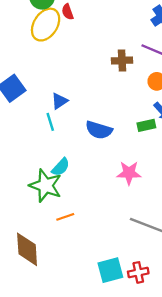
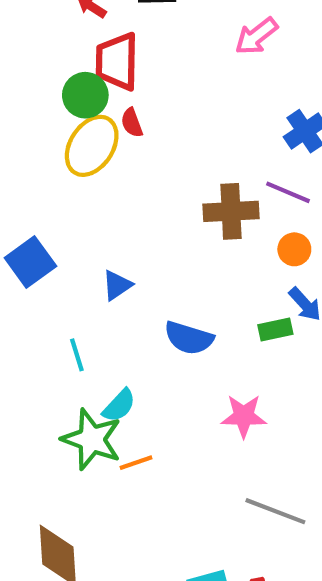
brown cross: (122, 60) -> (231, 211), size x1.4
cyan line: (50, 122) -> (77, 355), moved
orange line: (65, 217) -> (136, 463), moved

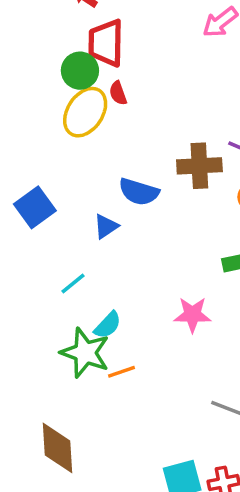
blue semicircle: (189, 338) -> (139, 192), moved
cyan line: (77, 355) -> (73, 284), turned 68
pink star: (244, 416) -> (192, 315), moved

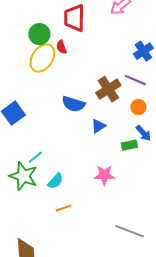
red trapezoid: (106, 43) -> (74, 18), moved
brown cross: (199, 166) -> (108, 89), turned -30
blue triangle: (106, 226) -> (98, 126), moved
green star: (85, 353) -> (23, 176), moved

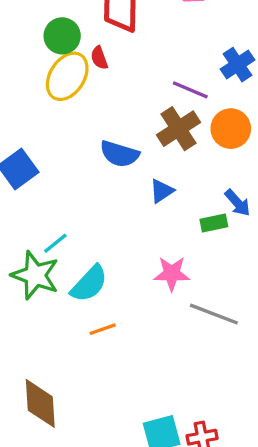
purple line: (135, 80) -> (190, 90), moved
orange circle: (138, 107) -> (231, 129), moved, size x1.5
cyan semicircle: (55, 181) -> (89, 284), size x1.4
gray line: (129, 231) -> (214, 314), moved

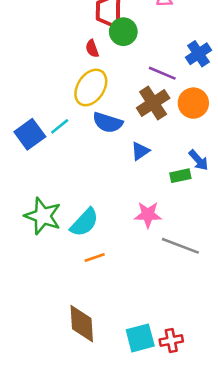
green circle: (62, 36) -> (123, 32), moved
yellow ellipse: (67, 76) -> (91, 87), moved
cyan line: (55, 243) -> (60, 126), moved
brown diamond: (40, 403) -> (82, 324), moved

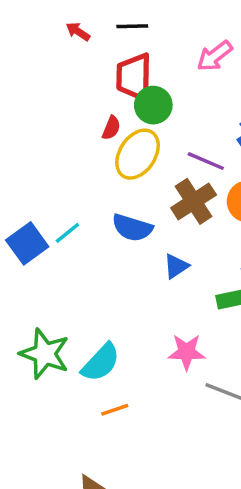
red semicircle: (92, 49) -> (111, 128), turned -138
yellow ellipse: (91, 87) -> (138, 154), moved

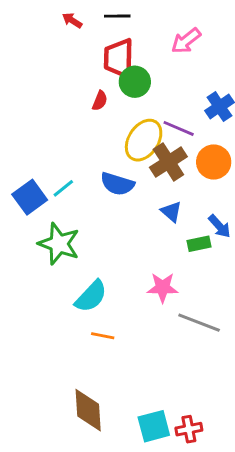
yellow ellipse: (138, 154) -> (144, 140), moved
blue triangle: (176, 266) -> (171, 212), moved, turned -45
green star: (45, 354) -> (59, 244), moved
orange line: (115, 410) -> (103, 336), turned 30

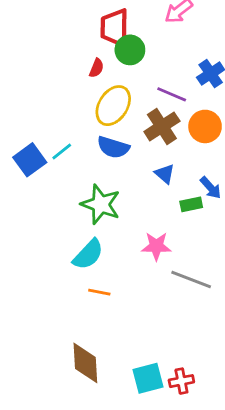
yellow ellipse: (144, 140) -> (113, 106), moved
green star: (59, 244) -> (101, 204), moved

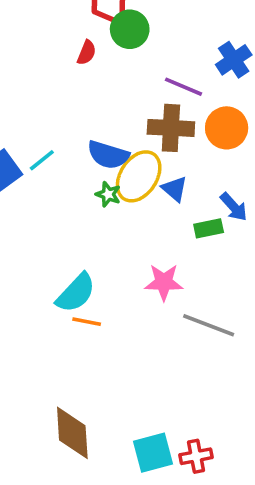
yellow ellipse: (113, 106) -> (139, 176), moved
brown cross: (162, 126) -> (171, 128), turned 36
green star: (101, 204) -> (108, 194), moved, size x0.5
orange line: (99, 292) -> (87, 322), moved

